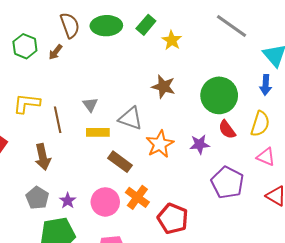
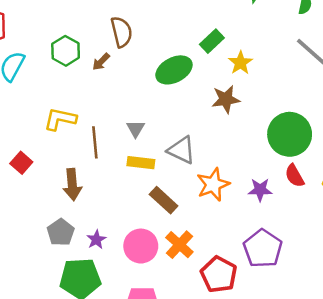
green ellipse: (106, 26) -> (174, 70), moved, turned -32
brown star: (163, 87) -> (226, 99), moved, turned -30
purple pentagon: (227, 183) -> (263, 249), moved

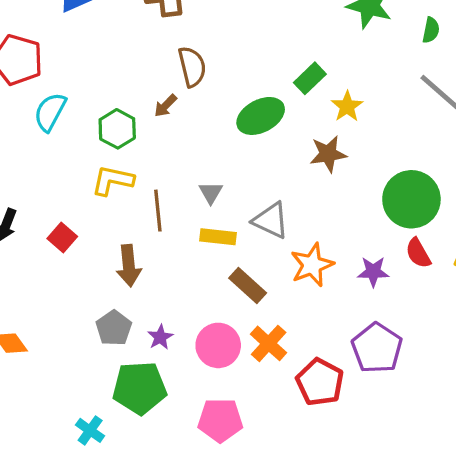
green hexagon: (66, 51) -> (117, 129), moved

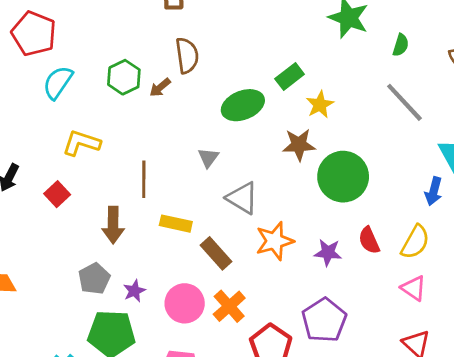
green hexagon: (117, 129) -> (124, 77), moved
yellow L-shape: (113, 180) -> (81, 143), moved
gray triangle: (211, 193) -> (208, 158), moved
green circle: (411, 199) -> (343, 177), moved
yellow rectangle: (218, 237) -> (176, 224), moved

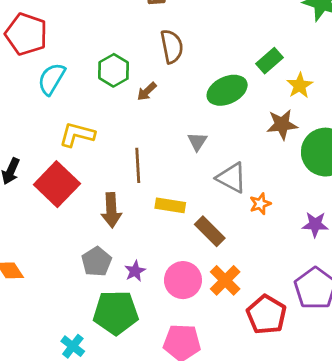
brown arrow: (160, 87) -> (147, 91), moved
red square: (57, 194) -> (57, 184), size x1.8
orange star: (275, 241) -> (260, 204), moved, size x0.6

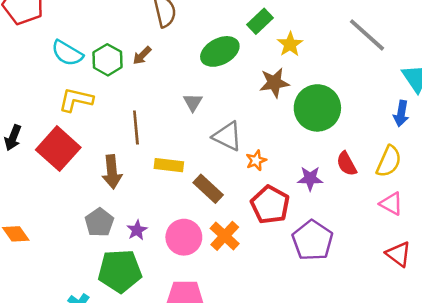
green hexagon: (114, 70) -> (108, 60), moved
cyan semicircle: (52, 79) -> (67, 53), moved, turned -88
red pentagon: (266, 315) -> (270, 205), moved

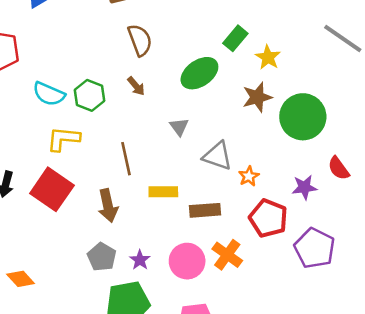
brown arrow: (142, 56) -> (136, 86), moved, turned -78
brown rectangle: (208, 189) -> (205, 210), turned -40

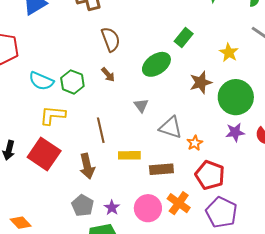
yellow star: (268, 57) -> (229, 53), moved
purple star: (304, 187) -> (235, 132), moved
purple pentagon: (315, 248) -> (221, 212), moved

